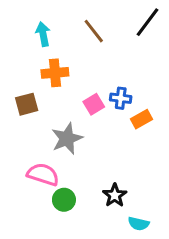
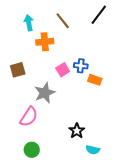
orange cross: (55, 73) -> (45, 42), moved
orange rectangle: (142, 119) -> (95, 80), turned 48
pink semicircle: (43, 174) -> (29, 117), turned 105
green circle: (64, 200) -> (32, 150), moved

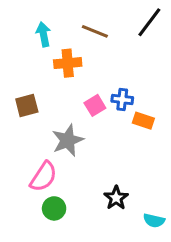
brown line: (63, 21) -> (95, 31), turned -30
green circle: (32, 150) -> (54, 208), moved
cyan semicircle: (93, 150) -> (154, 221), moved

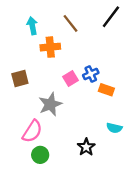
brown line: (95, 31) -> (70, 23), turned 30
blue cross: (122, 99) -> (91, 74), turned -32
cyan semicircle: (154, 221) -> (114, 128), moved

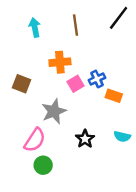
brown line: (70, 23) -> (75, 25), turned 30
orange cross: (50, 47) -> (60, 62), moved
brown square: (20, 78) -> (22, 84), turned 36
black star: (86, 147) -> (85, 139), moved

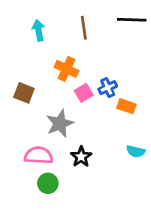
black line: (119, 18) -> (132, 20), turned 55
orange cross: (60, 62) -> (66, 69), turned 30
black star: (85, 139) -> (81, 157), moved
pink semicircle: (35, 140) -> (39, 155), turned -120

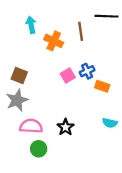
brown line: (84, 28) -> (81, 31), moved
orange cross: (66, 69) -> (54, 41), moved
gray star: (60, 123) -> (17, 100), moved

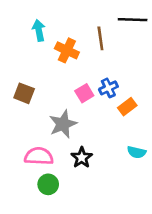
orange rectangle: (102, 86) -> (127, 107), turned -56
gray star: (17, 100) -> (63, 124), moved

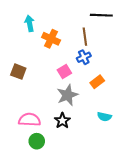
brown line: (100, 38) -> (85, 37), moved
blue cross: (108, 88) -> (84, 57), moved
gray star: (63, 124) -> (67, 95), moved

